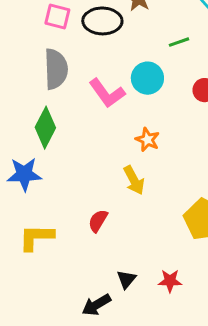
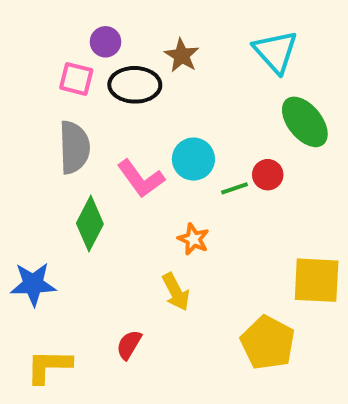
green line: (179, 42) -> (234, 188), moved
green diamond: (45, 128) -> (90, 224), moved

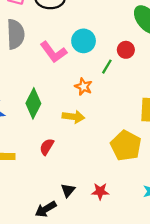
green line: (234, 188) -> (107, 67), moved, turned -40
green diamond: (90, 224) -> (33, 103), moved
yellow arrow: (176, 292) -> (73, 117), turned -55

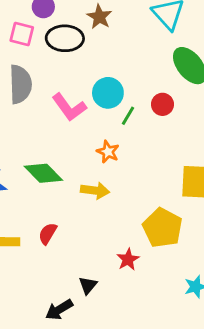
green line: (107, 67) -> (128, 116), moved
green diamond: (33, 103) -> (43, 173), turned -72
red semicircle: (47, 147) -> (48, 234), moved
red star: (100, 191) -> (128, 259), moved, turned -30

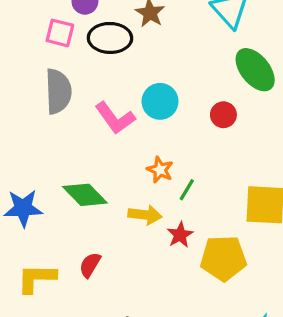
green line: (128, 116) -> (187, 190), moved
yellow pentagon: (162, 228) -> (223, 258), turned -30
red star: (128, 259) -> (180, 235), moved

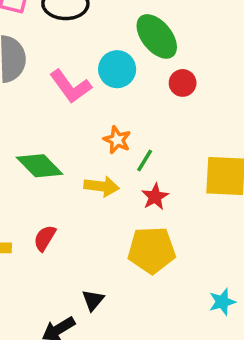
green ellipse: (255, 70) -> (157, 36), moved
red star: (180, 235) -> (155, 197), moved
yellow pentagon: (223, 258) -> (152, 250), moved

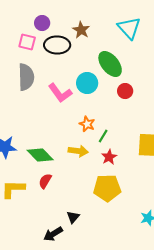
green diamond: (40, 166) -> (40, 155), moved

